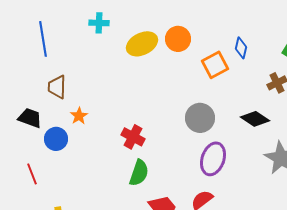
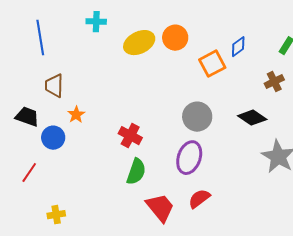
blue diamond: (241, 48) -> (238, 47), turned 40
purple ellipse: (213, 159) -> (189, 158), moved
red line: (32, 174) -> (29, 173), turned 55

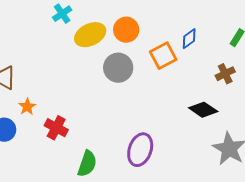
cyan cross: (96, 22) -> (62, 14), moved, turned -36
gray circle: (197, 117) -> (118, 68), moved
red cross: (130, 136) -> (56, 128), moved

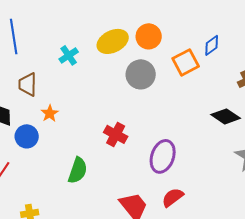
cyan cross: (62, 14) -> (69, 55), moved
red cross: (56, 128) -> (116, 134), moved
green semicircle: (87, 164) -> (78, 170), moved

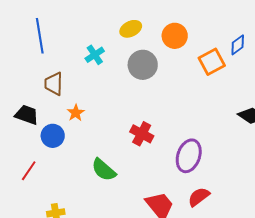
yellow ellipse: (113, 41) -> (131, 29), moved, size x0.7
gray circle: (141, 74) -> (143, 65), moved
green semicircle: (78, 170) -> (104, 170), turned 112

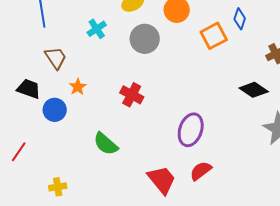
blue diamond: (238, 45) -> (240, 19), turned -35
brown trapezoid: (54, 84) -> (56, 58), turned 145
red cross: (142, 134) -> (132, 95), moved
red line: (29, 171) -> (19, 152), moved

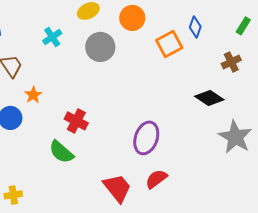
red cross: (132, 95) -> (76, 121), moved

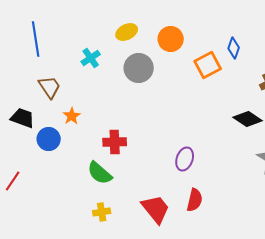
red cross: (76, 121) -> (115, 142), turned -30
purple ellipse: (146, 138) -> (185, 159), size x0.7
red semicircle: (156, 179) -> (195, 200), turned 140
yellow cross: (13, 195) -> (102, 212), moved

